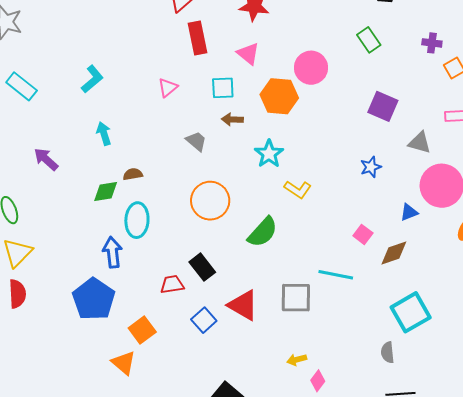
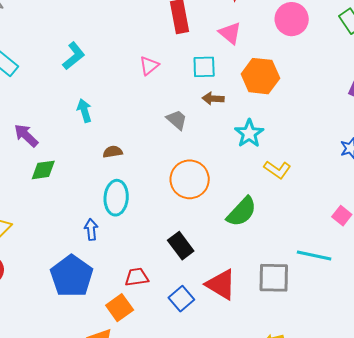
pink circle: (311, 68) -> (292, 19), moved
green diamond: (106, 192) -> (43, 170), moved
blue arrow: (112, 252) -> (91, 229), size x0.7
red trapezoid: (172, 284) -> (137, 277), moved

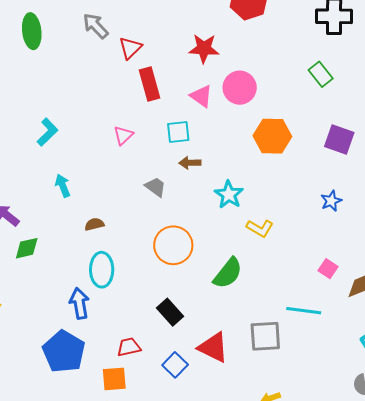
pink circle: (292, 19) -> (240, 88), moved
orange hexagon: (260, 76) -> (272, 136), moved
blue arrow: (91, 229) -> (79, 303), size x1.4
orange square: (120, 308) -> (114, 379), turned 36

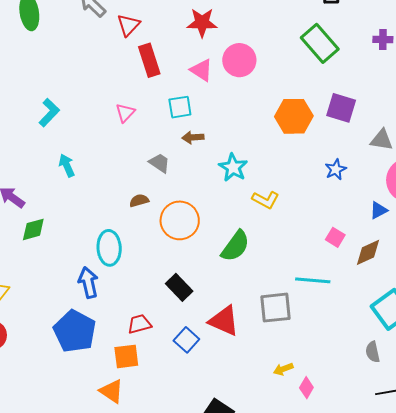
green rectangle: (321, 74) -> (320, 43), size x1.5
orange hexagon: (272, 136) -> (294, 116), moved
brown semicircle: (94, 224) -> (139, 201), moved

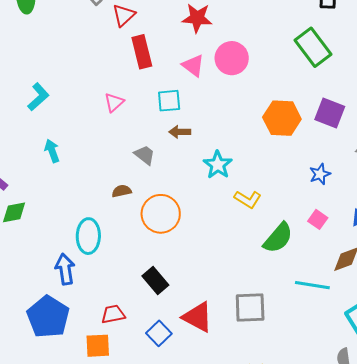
pink square: (335, 237) -> (318, 219), moved
green semicircle: (235, 246) -> (278, 238), moved
cyan line: (313, 280) -> (312, 285), moved

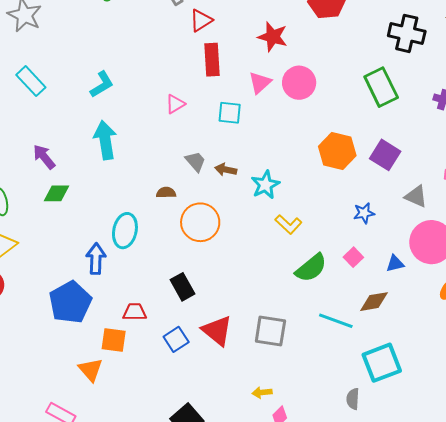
pink triangle: (193, 65) -> (260, 83), turned 30
brown arrow: (180, 132) -> (226, 170), moved
cyan arrow: (52, 151) -> (105, 140), size x1.6

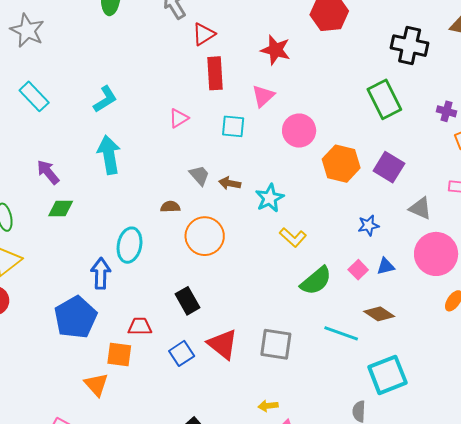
pink circle: (299, 83) -> (299, 131), moved
blue triangle: (395, 263) -> (386, 266), moved
brown diamond: (374, 302) -> (379, 314), turned 44

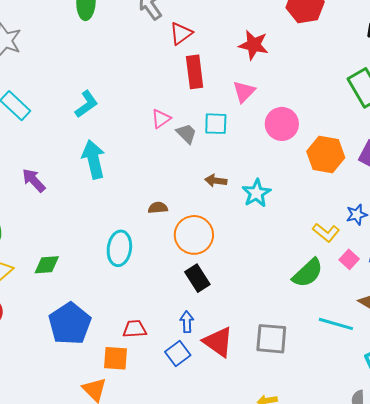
gray trapezoid: (199, 175) -> (186, 134), moved
green diamond: (61, 208) -> (47, 265), moved
yellow L-shape: (293, 237) -> (326, 233), moved
blue arrow: (101, 273) -> (187, 322), moved, size x0.7
black rectangle: (188, 301) -> (197, 278), moved

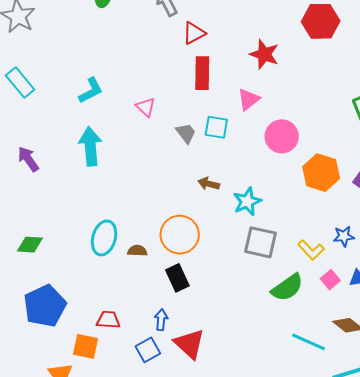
pink triangle: (161, 119) -> (146, 107), moved, turned -50
brown semicircle: (158, 208) -> (137, 251), moved
gray square: (271, 339) -> (261, 242), moved

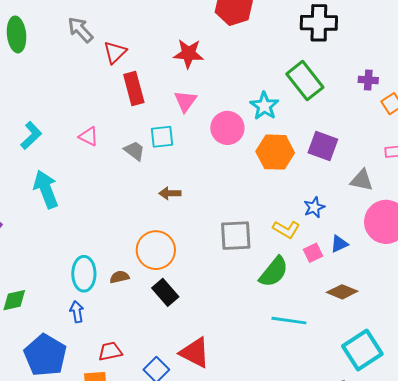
cyan star: (247, 202) -> (264, 106), moved
pink square: (330, 280) -> (313, 253), turned 30
blue arrow: (161, 320) -> (77, 312), moved
cyan line: (308, 342) -> (289, 321), moved

